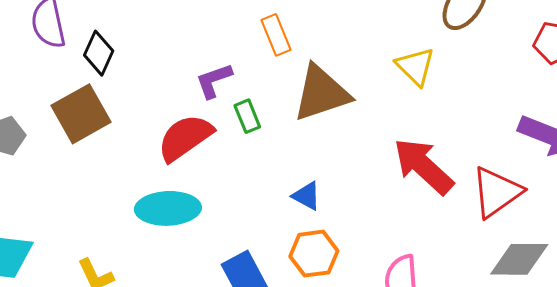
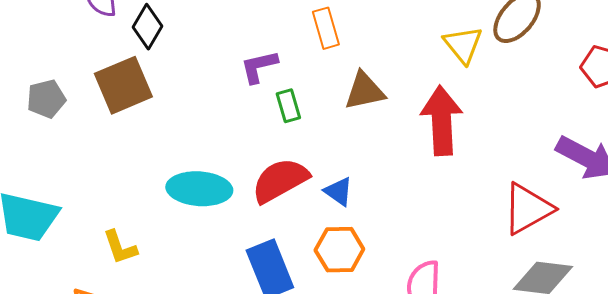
yellow triangle: (415, 66) -> (463, 45), moved
brown triangle: (321, 93) -> (365, 91), size x0.7
red semicircle: (185, 138) -> (280, 180), moved
red arrow: (423, 166) -> (442, 120), moved, turned 38

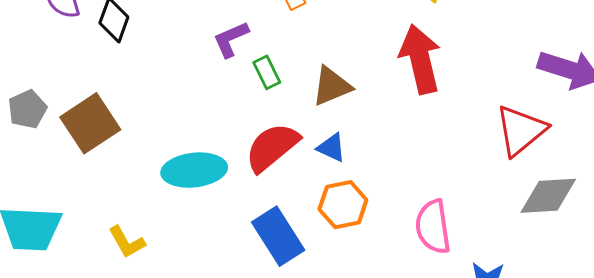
brown square: (123, 85) -> (90, 123), moved
brown triangle: (365, 91) -> (332, 86), moved

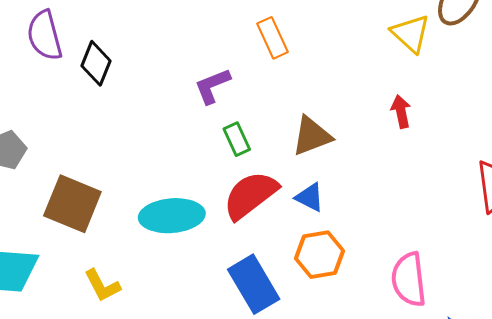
red arrow: (420, 59) -> (401, 112), size x0.5
green rectangle: (267, 72) -> (237, 139), moved
brown square: (90, 123) -> (72, 204), moved, turned -36

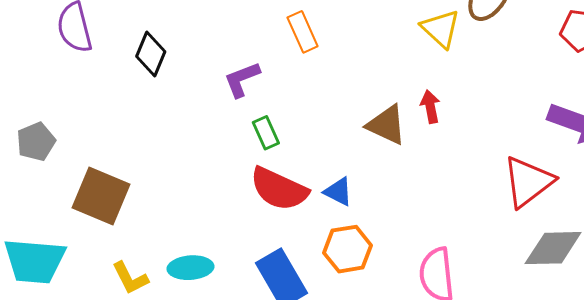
black diamond: (96, 63) -> (151, 54), moved
brown triangle: (312, 136) -> (387, 125), moved, turned 45
red semicircle: (250, 195) -> (279, 189), turned -118
cyan ellipse: (172, 216) -> (190, 268), moved, size x0.7

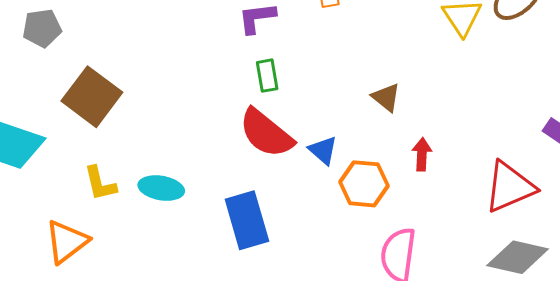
red arrow: (430, 107) -> (422, 154), moved
brown triangle: (387, 125) -> (386, 97), size x0.7
orange hexagon: (348, 249) -> (364, 184), moved

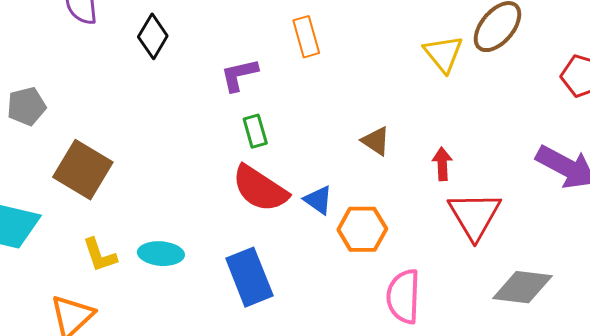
red arrow: (422, 154) -> (442, 164), moved
red triangle: (510, 187) -> (475, 215), moved, turned -32

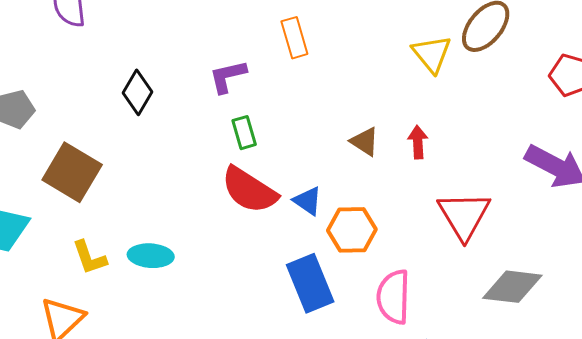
black diamond: (153, 36) -> (137, 92), moved
red arrow: (442, 164) -> (418, 142), moved
blue rectangle: (249, 277) -> (310, 283), moved

